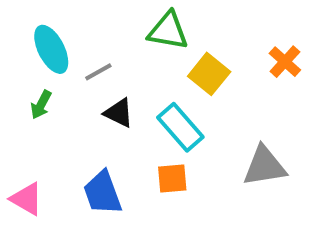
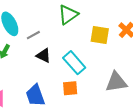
green triangle: (168, 31) -> (68, 15), turned -45
yellow square: (209, 74) -> (100, 35), moved, turned -30

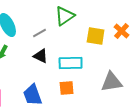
gray line: (33, 35) -> (40, 33), moved
cyan rectangle: (74, 63) -> (71, 63), turned -50

